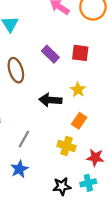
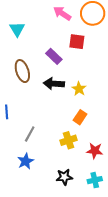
red square: (80, 53) -> (77, 42), moved
black arrow: (50, 100) -> (54, 84), moved
yellow cross: (66, 146) -> (68, 140), turned -35
cyan cross: (88, 183) -> (95, 180), moved

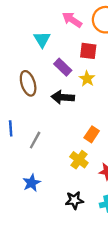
cyan triangle: (17, 29) -> (42, 39), moved
yellow star: (79, 89) -> (87, 79), moved
gray line: (30, 134) -> (35, 140), moved
yellow cross: (68, 140) -> (79, 160), turned -35

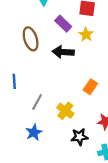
gray line: (35, 140) -> (37, 102), moved
yellow cross: (79, 160) -> (65, 111), moved
black star: (74, 200) -> (79, 137), moved

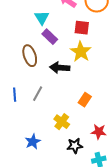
purple rectangle: (63, 24) -> (50, 37), moved
yellow star: (86, 35) -> (81, 52), size x1.5
gray line: (37, 102) -> (38, 94), moved

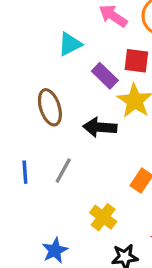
cyan triangle: (42, 18) -> (70, 44), turned 35
purple rectangle: (50, 37) -> (105, 76), moved

